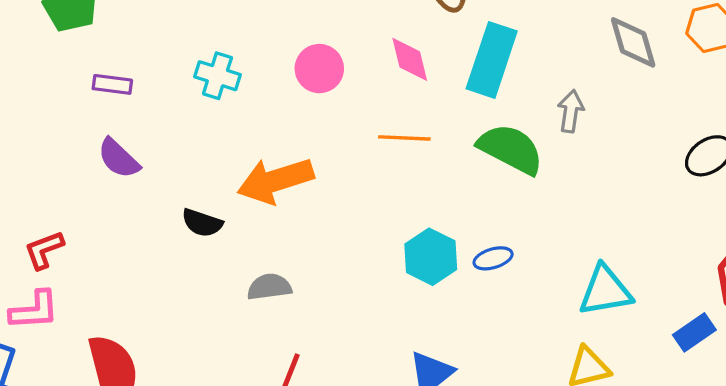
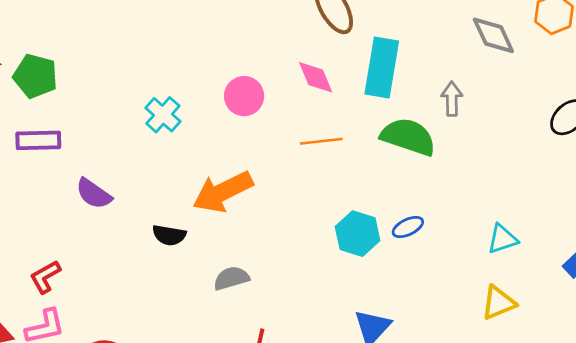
cyan cross: (217, 76) -> (163, 115), turned 33
purple rectangle: (112, 84) -> (38, 140), moved, size x1.4
cyan triangle: (605, 291) -> (502, 239), size x0.7

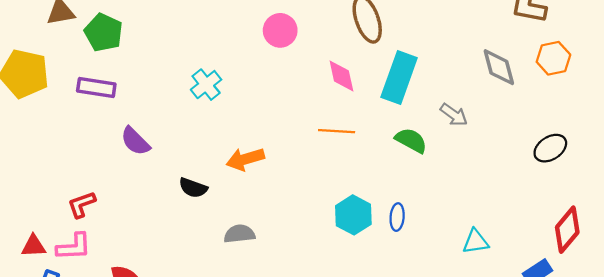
pink circle: (244, 96) -> (280, 30), moved
gray arrow: (452, 99) -> (454, 115), turned 116
green semicircle: (408, 137) -> (411, 140), size x0.7
orange arrow: (223, 192) -> (245, 159), size x0.7
blue ellipse: (408, 227) -> (397, 217), turned -70

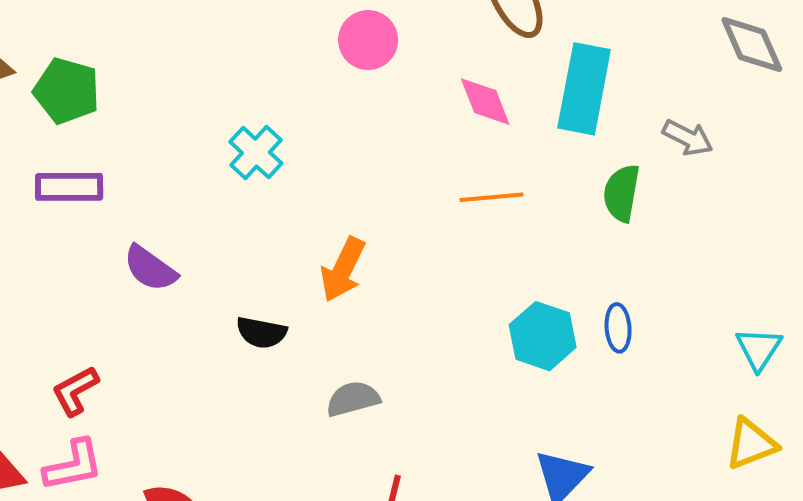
green semicircle: (411, 140) -> (621, 193), turned -100
orange arrow: (245, 159) -> (343, 269), turned -39
cyan triangle: (476, 241) -> (759, 349), turned -40

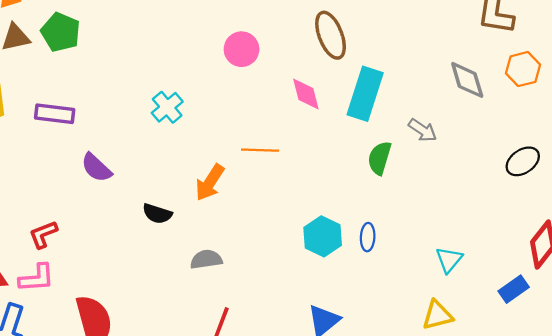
green pentagon: (67, 91) -> (61, 32), moved
orange line: (492, 197) -> (260, 150), moved

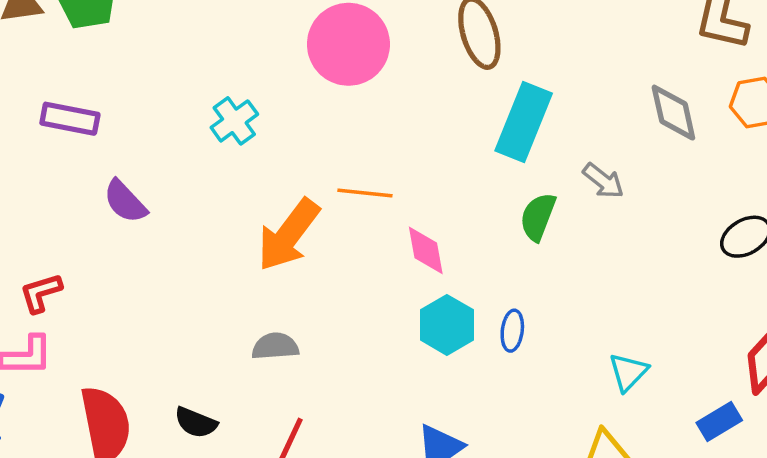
pink circle: (242, 49) -> (348, 44), size x1.6
pink diamond: (306, 94) -> (426, 250), moved
orange arrow: (210, 183) -> (288, 235), size x1.4
black semicircle: (157, 214) -> (196, 423), moved

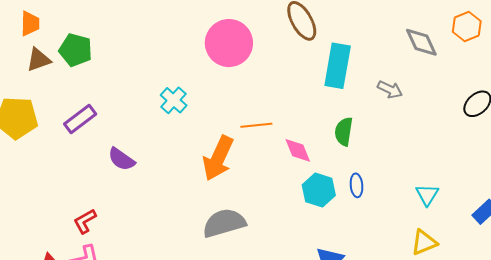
purple rectangle: (70, 119) -> (80, 119), turned -36
green semicircle: (538, 217) -> (344, 132), moved
gray semicircle: (275, 346) -> (224, 223), size x1.6

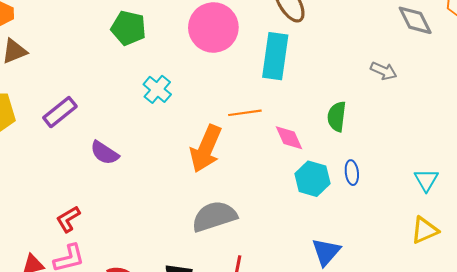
green pentagon: (76, 50) -> (129, 28), moved
cyan rectangle: (338, 66) -> (275, 56), moved

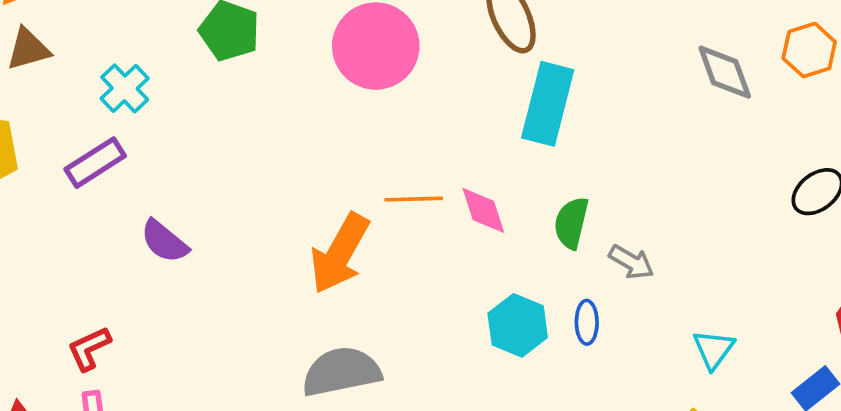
cyan rectangle: (275, 56) -> (548, 104), moved
gray arrow: (384, 71) -> (631, 262), moved
cyan cross: (157, 89) -> (125, 88), moved
pink diamond: (289, 138) -> (483, 210), moved

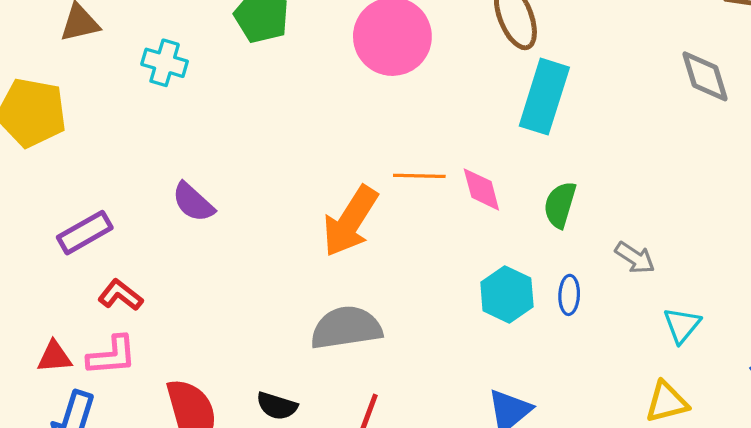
cyan cross: (125, 88) -> (165, 63), turned -33
purple rectangle: (95, 163) -> (85, 233), moved
gray arrow: (631, 262) -> (635, 258), moved
red L-shape: (89, 349) -> (120, 295), turned 60

